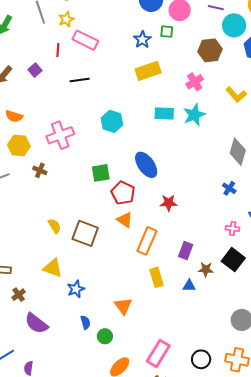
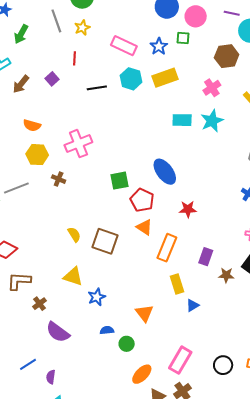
pink rectangle: (85, 40) -> (124, 46), moved
cyan hexagon: (112, 121) -> (131, 79), moved
blue triangle: (189, 286) -> (193, 305), moved, turned -32
blue semicircle: (85, 322) -> (107, 330), turned -80

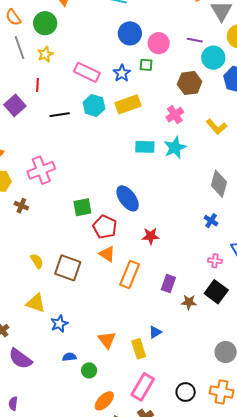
purple square: (52, 79) -> (15, 105), size x1.5
yellow rectangle: (177, 284) -> (139, 349), moved

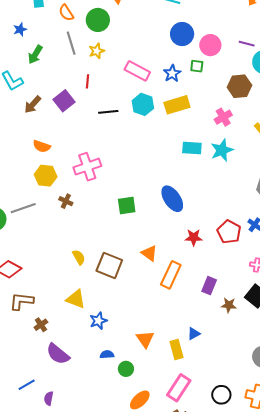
red pentagon: (105, 227) -> (229, 232), moved

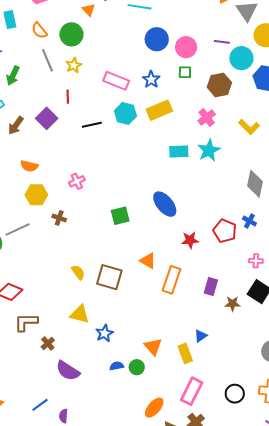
green square: (197, 66) -> (185, 72), moved
pink cross: (87, 167) -> (77, 181), size x0.6
green circle: (126, 369) -> (137, 367), moved

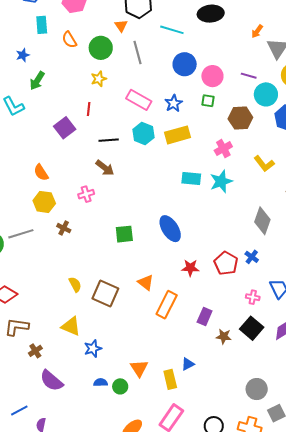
gray line: (47, 60) -> (137, 53), moved
brown arrow: (16, 125) -> (105, 168), moved, turned -96
orange semicircle: (29, 166) -> (41, 173), turned 36

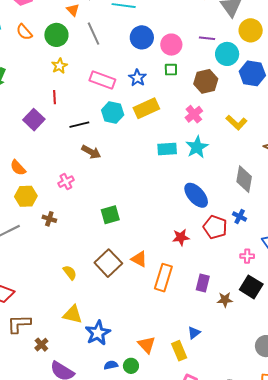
brown arrow: (105, 168) -> (91, 152), moved
blue ellipse: (170, 229) -> (196, 195), moved
brown square: (105, 294) -> (108, 263), moved, turned 32
blue star: (93, 349) -> (98, 333), size x1.4

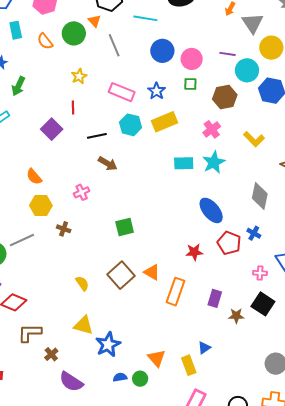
green circle: (56, 35) -> (74, 33), moved

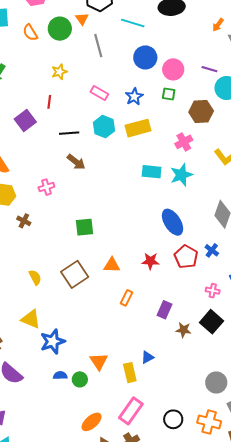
pink rectangle: (122, 92) -> (99, 93), size x0.7
orange triangle: (152, 272) -> (112, 265), moved, turned -36
orange rectangle: (176, 292) -> (126, 298), size x0.6

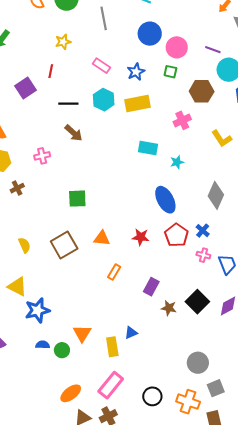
cyan star: (181, 175) -> (177, 162), moved, size x0.6
brown cross: (24, 221) -> (17, 188), turned 32
pink cross: (213, 291) -> (203, 255), moved

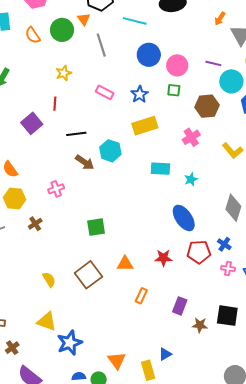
cyan hexagon: (104, 100) -> (110, 151), moved
red pentagon: (176, 235) -> (199, 252), turned -30
black square: (197, 302) -> (227, 316), turned -30

